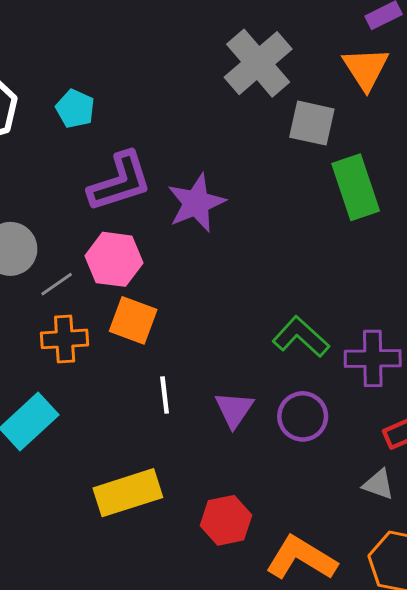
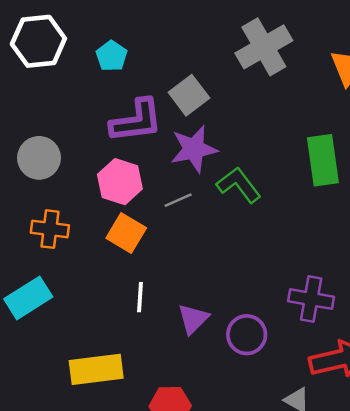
gray square: (312, 123) -> (189, 95), moved, turned 30
gray line: (57, 284) -> (178, 200), moved
green L-shape: (301, 337) -> (239, 185), moved
orange cross: (65, 339) -> (50, 229), moved

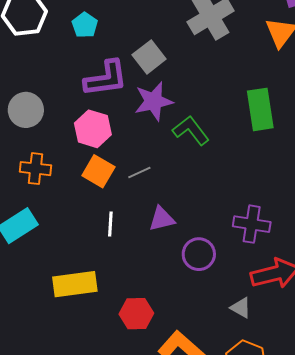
gray line: (178, 200) -> (139, 173), moved
purple triangle: (193, 319) -> (162, 219), moved, turned 32

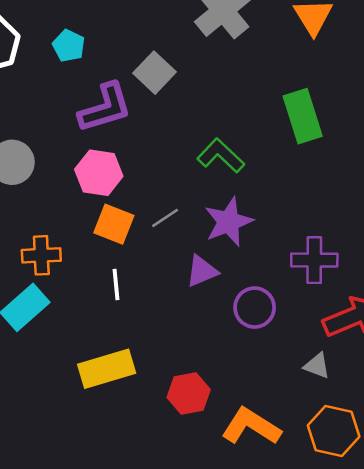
purple star: (154, 101) -> (229, 222), moved
orange cross: (35, 169) -> (41, 255), moved
white line: (110, 224) -> (116, 285), moved

